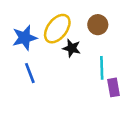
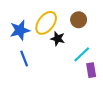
cyan line: (102, 68) -> (82, 54), turned 48

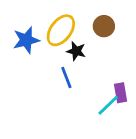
cyan line: (82, 54) -> (108, 105), moved
blue line: (24, 59) -> (66, 77), moved

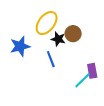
brown circle: (104, 26) -> (73, 34), moved
blue star: (26, 40) -> (20, 46), moved

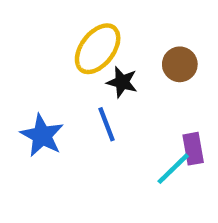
brown circle: (73, 34) -> (180, 64), moved
blue star: (20, 46) -> (42, 135), moved, turned -30

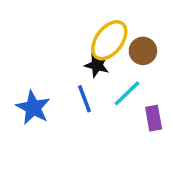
yellow ellipse: (98, 49) -> (109, 40), moved
cyan line: (173, 169) -> (127, 93), moved

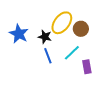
black star: (97, 65) -> (45, 37), moved
blue star: (33, 108) -> (19, 34), moved

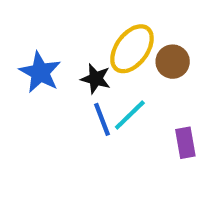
cyan line: (72, 53) -> (130, 115), moved

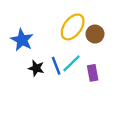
black star: (96, 79) -> (36, 68), moved
purple rectangle: (185, 143) -> (93, 73), moved

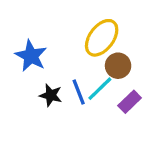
brown circle: (95, 34) -> (118, 66), moved
purple rectangle: (93, 73) -> (130, 102), turned 56

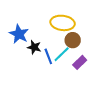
yellow ellipse: (102, 38) -> (63, 23), turned 60
black star: (51, 95) -> (34, 47), moved

